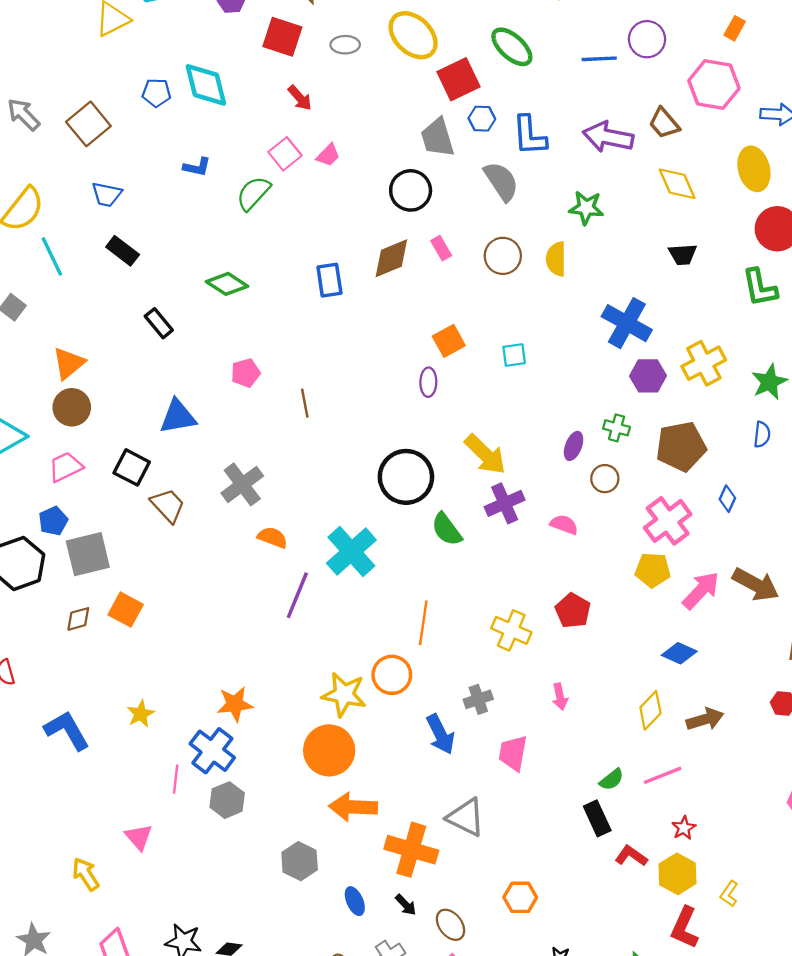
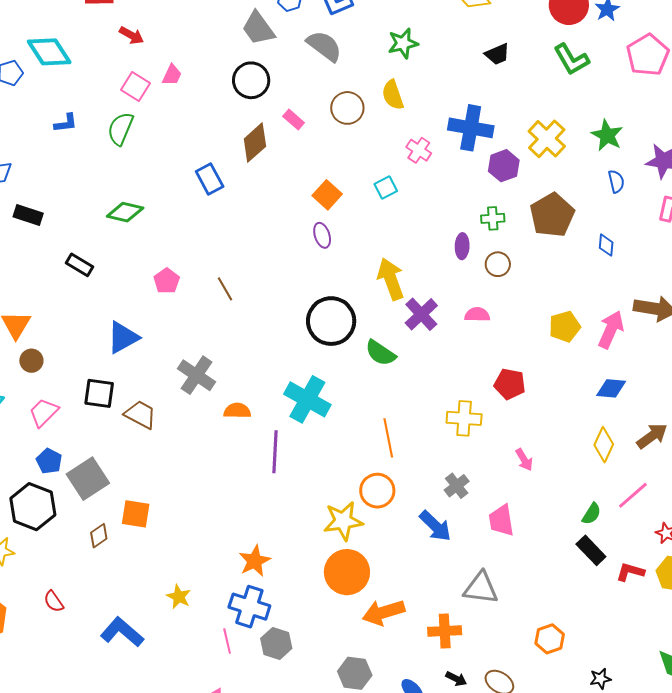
brown circle: (72, 407) -> (31, 361), size x0.7
yellow arrow: (485, 454) -> (391, 279), turned -135
pink cross: (668, 521) -> (419, 150), moved, size x0.6
orange cross: (411, 850) -> (445, 631), size x0.7

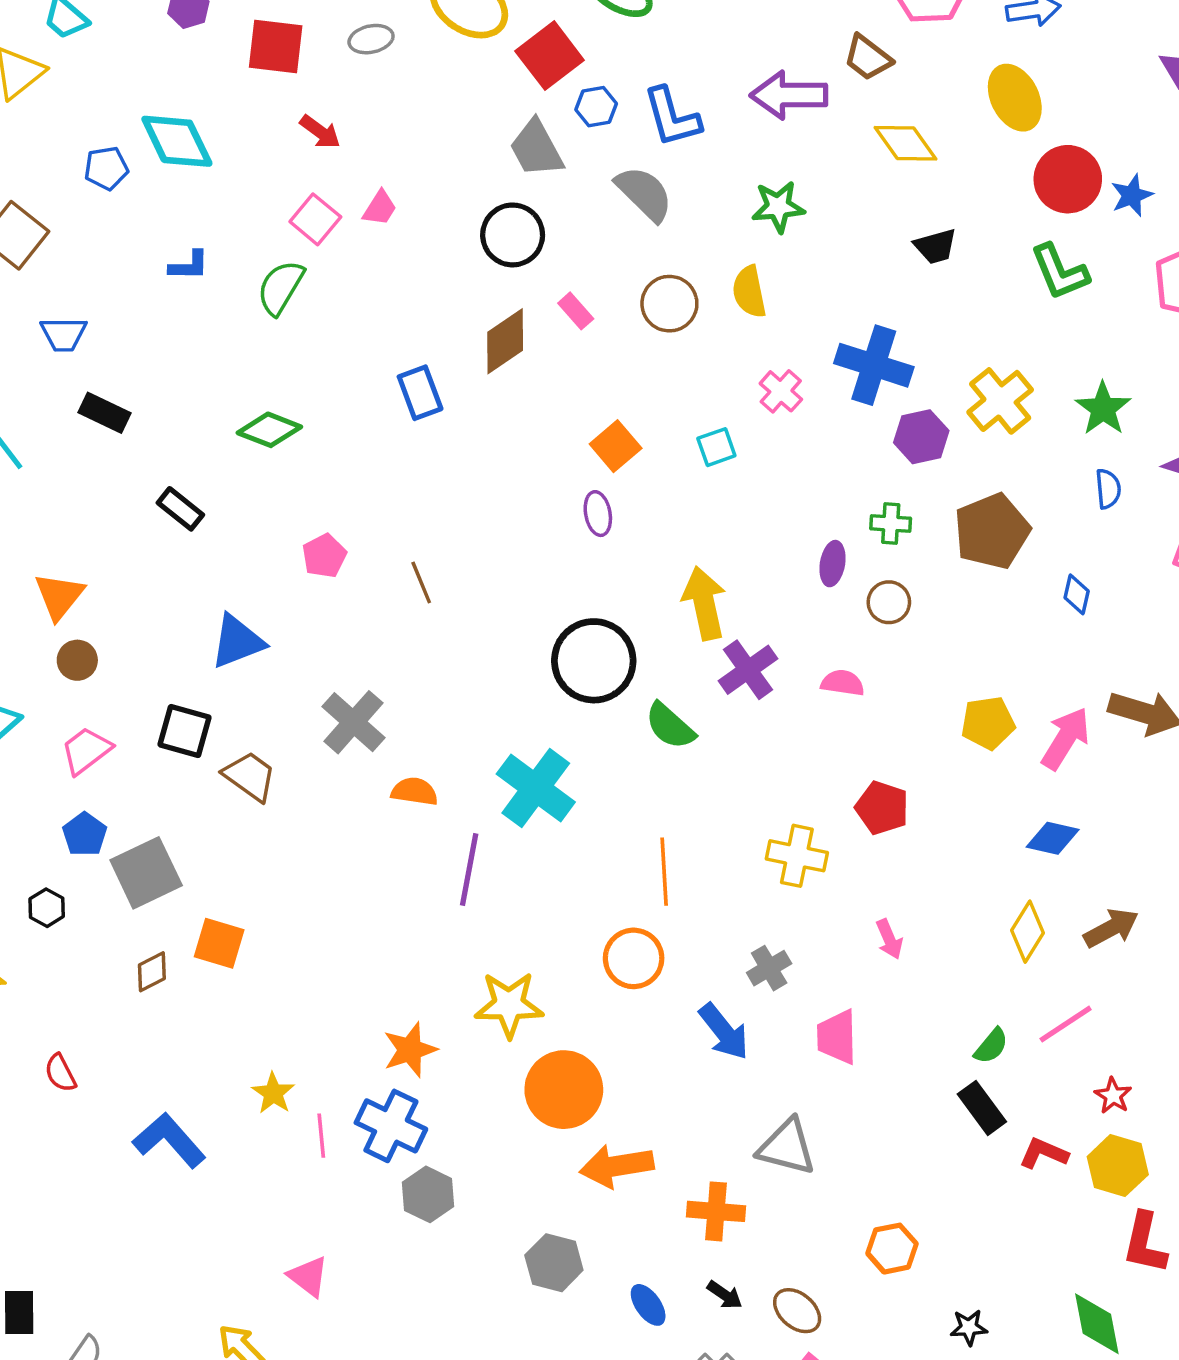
black hexagon: (33, 507) -> (47, 908), size x0.5
yellow star: (343, 521) -> (509, 1005), moved
pink line: (227, 641) -> (321, 1136), moved

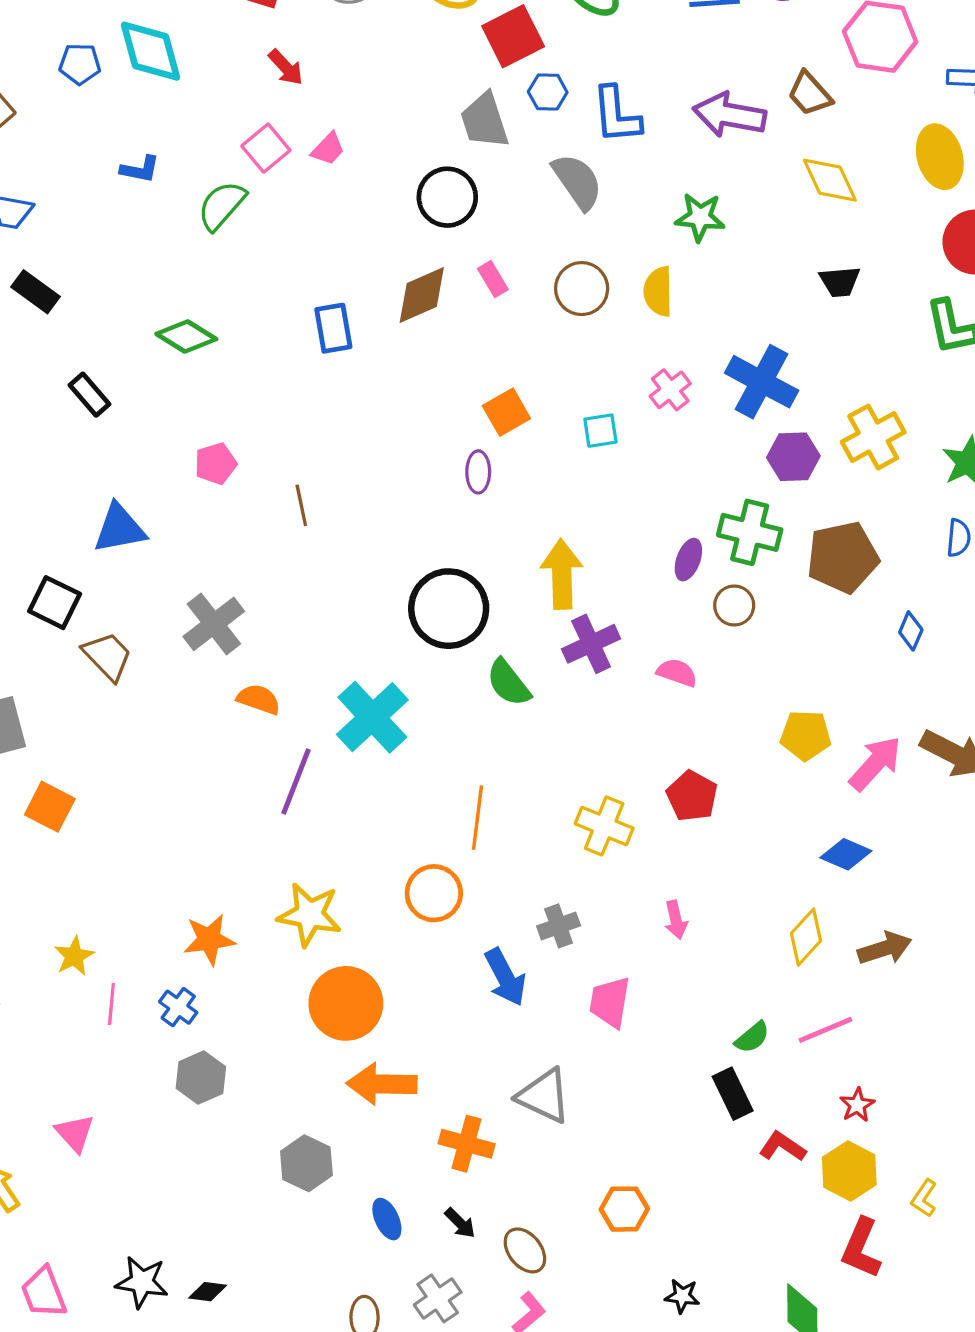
green cross: (891, 524) -> (750, 532), size x1.6
blue cross: (391, 1126) -> (178, 1007), size x0.6

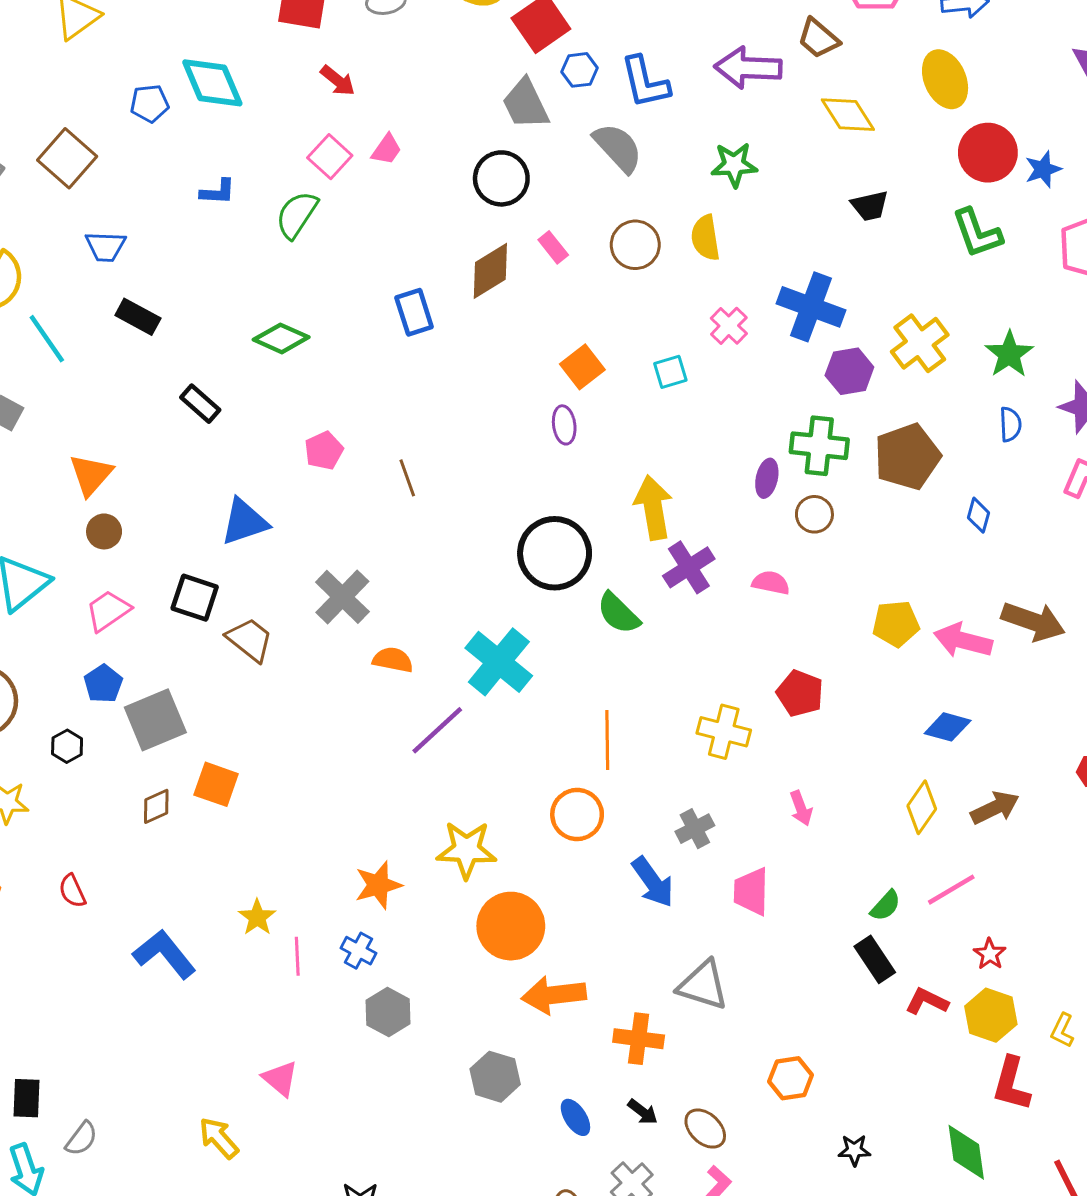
pink arrow: (875, 763) -> (963, 640), turned -110
purple line: (296, 782) -> (437, 730), turned 34

